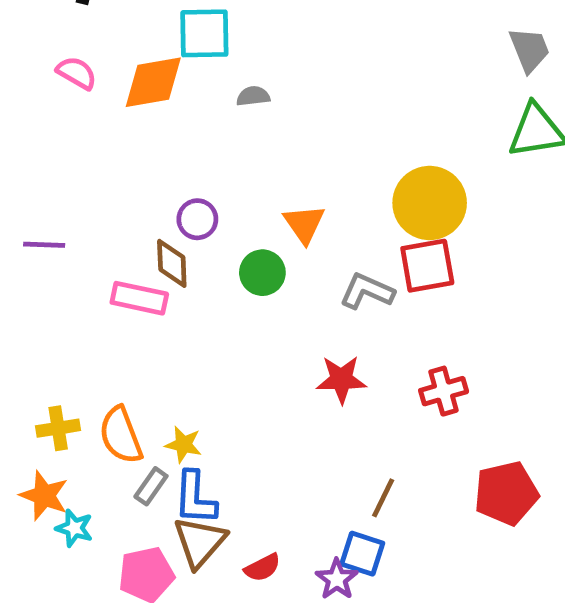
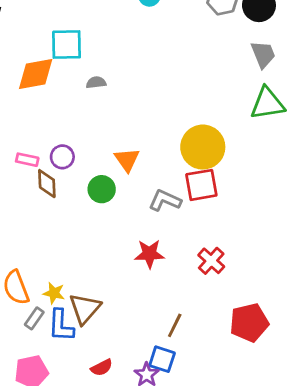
pink rectangle: (139, 298) -> (27, 160), moved, size x0.7
red cross: (444, 391) -> (211, 261), turned -32
brown triangle: (200, 542) -> (85, 309), moved

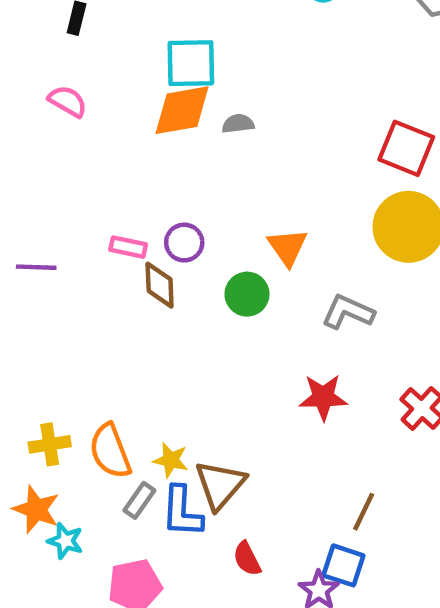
orange diamond: (36, 74) -> (182, 110), moved
red square: (201, 185) -> (406, 148), moved, turned 32
red semicircle: (102, 368) -> (247, 559), moved, turned 90

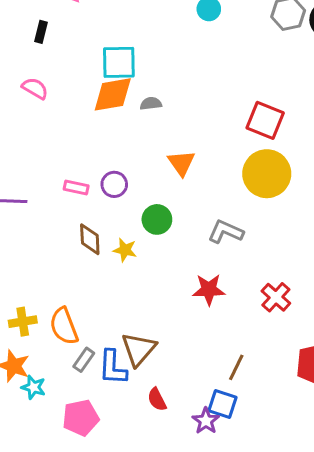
orange triangle: (287, 247) -> (181, 163), moved
brown diamond: (160, 285) -> (90, 239), moved
yellow star: (171, 460) -> (125, 250), moved

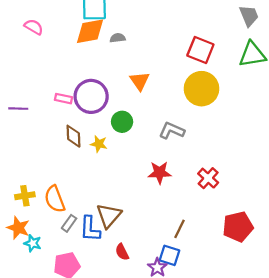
purple circle: (114, 184) -> (91, 96), size x1.8

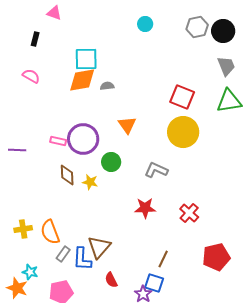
orange star: (18, 228) -> (17, 288), moved

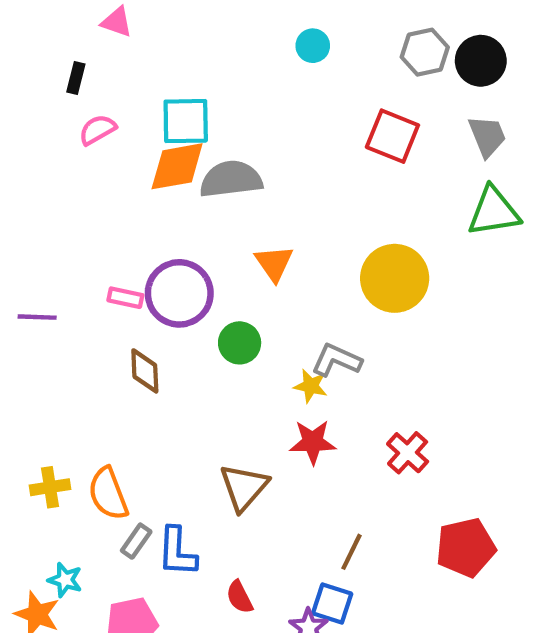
pink semicircle: (31, 76) -> (97, 130), moved, turned -60
gray semicircle: (107, 86) -> (231, 179), size x2.0
red square: (182, 97) -> (392, 136), moved
yellow star: (90, 182) -> (311, 386), moved
brown triangle: (99, 247) -> (244, 487), moved

